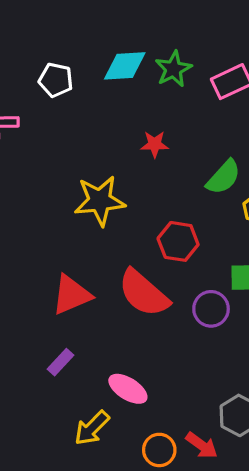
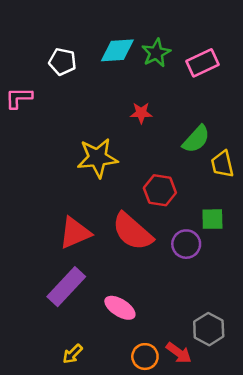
purple rectangle: (61, 362) -> (66, 287), size x1.8
yellow arrow: (92, 428) -> (72, 354), moved, size x0.7

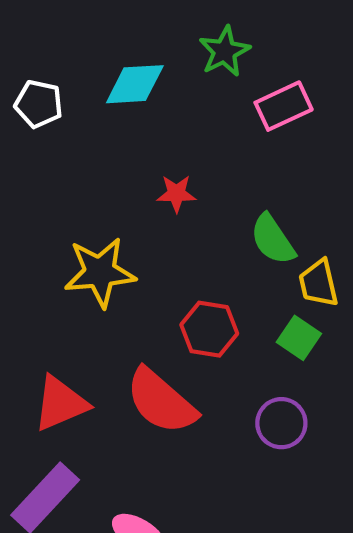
green star: (156, 53) -> (225, 51), moved
green semicircle: (196, 139) -> (273, 239), turned 104
green square: (212, 219) -> (299, 338), moved, turned 35
purple circle: (186, 244) -> (281, 423), moved

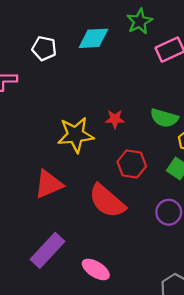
red star: (176, 194) -> (115, 119), moved
green semicircle: (273, 239) -> (164, 118), turned -40
red triangle: (61, 403) -> (49, 184), moved

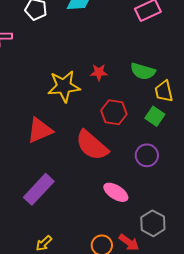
pink ellipse: (96, 269) -> (116, 192), moved

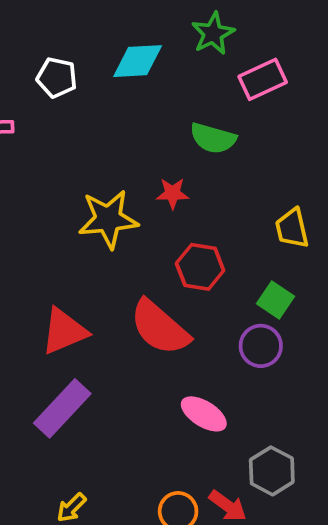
green semicircle: (143, 71) -> (213, 138), moved
green square: (155, 116) -> (275, 300), moved
red triangle: (40, 130) -> (64, 331), moved

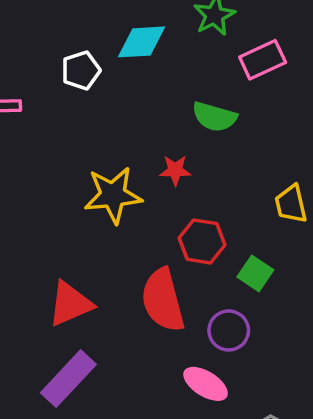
white pentagon: (57, 78) -> (81, 70), moved, turned -30
green square: (275, 300) -> (255, 273), moved
red semicircle: (160, 328) -> (163, 300), turned 34
purple circle: (261, 346) -> (229, 330), moved

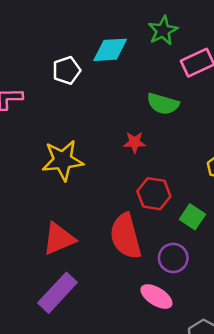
yellow star: (113, 195) -> (63, 160), moved

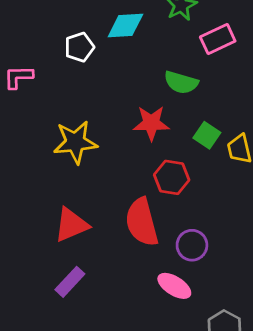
red star: (135, 142) -> (151, 123), size x1.5
green square: (192, 217) -> (207, 135), moved
purple rectangle: (58, 293) -> (70, 282), size x0.7

